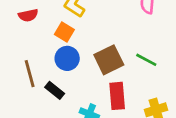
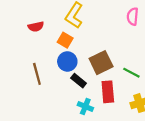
green line: (146, 60) -> (131, 73), moved
black rectangle: (55, 90) -> (79, 81), moved

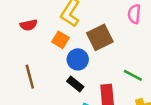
blue circle: (67, 61) -> (78, 59), moved
brown square: (101, 63) -> (100, 37), moved

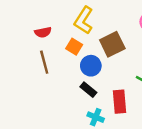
brown line: (30, 77) -> (44, 62), moved

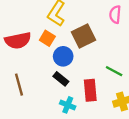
red semicircle: (43, 32) -> (18, 40), moved, size x1.6
brown line: (44, 62) -> (19, 85), moved

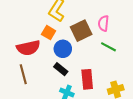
pink semicircle: (115, 14) -> (103, 23), moved
red semicircle: (18, 40) -> (28, 48), moved
green line: (114, 71) -> (109, 47), moved

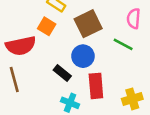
pink semicircle: (103, 23) -> (134, 19), moved
blue circle: (63, 49) -> (83, 56), moved

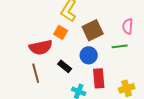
green line: (123, 44) -> (120, 46), turned -35
black rectangle: (62, 73) -> (65, 66), moved

